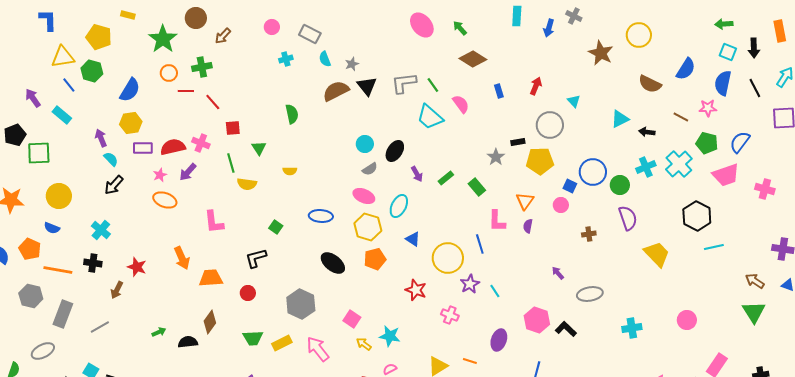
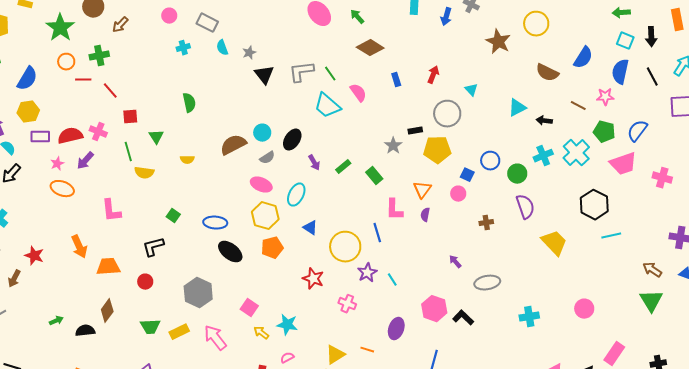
brown semicircle: (336, 91) -> (233, 145), moved
blue circle: (593, 172) -> (490, 161), size x0.7
blue ellipse: (321, 216) -> (215, 223), moved

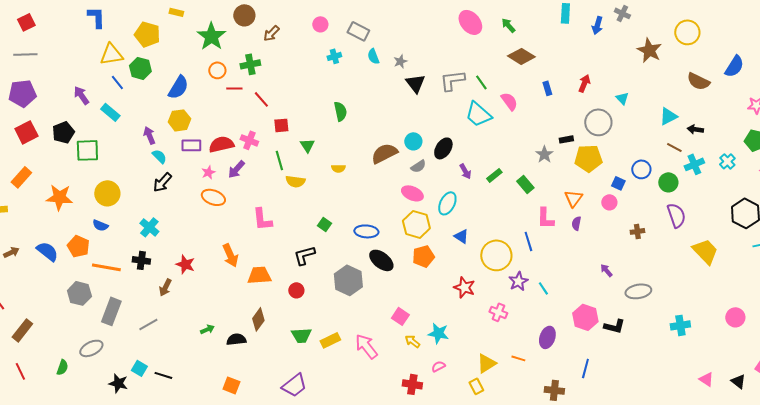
brown line: (578, 106) -> (674, 147), moved
cyan cross: (576, 153) -> (727, 161), size x0.6
gray hexagon: (198, 293) -> (348, 280), moved
black L-shape: (463, 318) -> (614, 326), turned 150

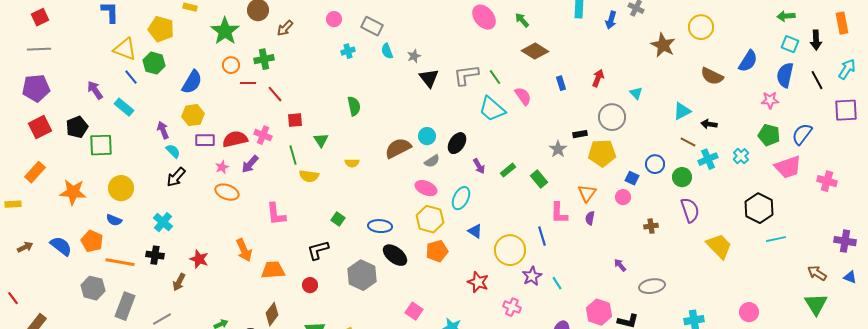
yellow triangle: (111, 54) -> (125, 49), turned 30

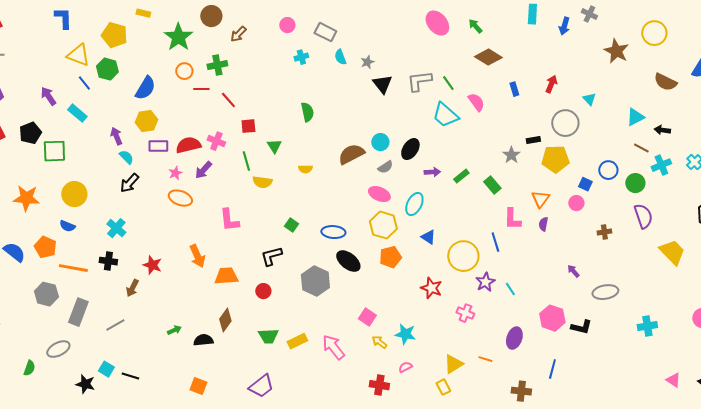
purple arrow: (479, 166) -> (432, 172), turned -63

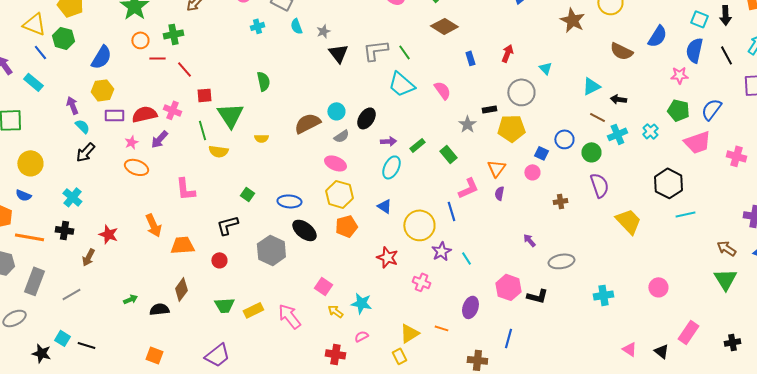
pink semicircle: (476, 102) -> (442, 90), moved
green triangle: (274, 146) -> (230, 115), size x1.8
cyan ellipse: (414, 204) -> (391, 167), moved
pink L-shape: (512, 219) -> (468, 188), turned -115

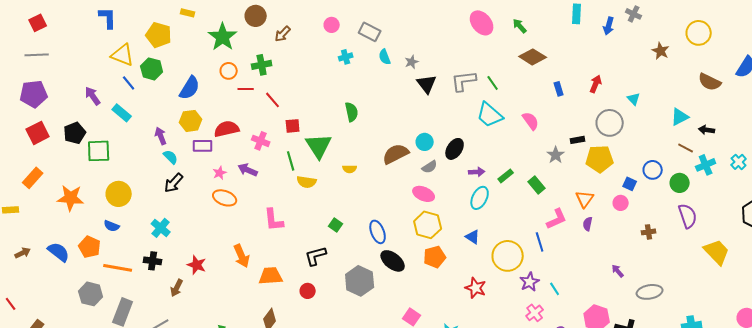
brown star: (572, 20) -> (661, 51), size x0.7
red semicircle: (144, 114) -> (227, 129), moved
purple arrow: (159, 139) -> (248, 170), turned 72
blue ellipse: (289, 201) -> (378, 232), turned 65
pink cross: (421, 282) -> (535, 313), moved, turned 30

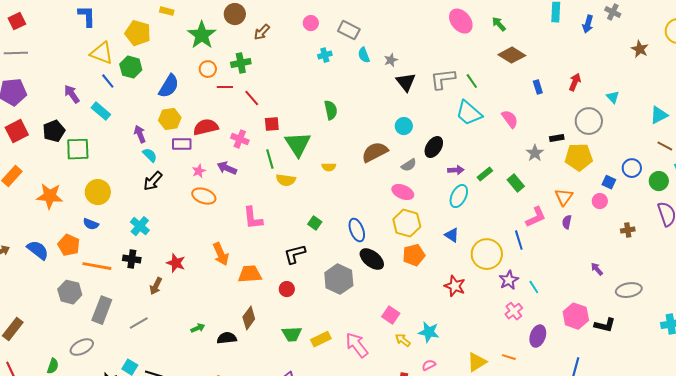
cyan circle: (425, 142) -> (404, 126), moved

